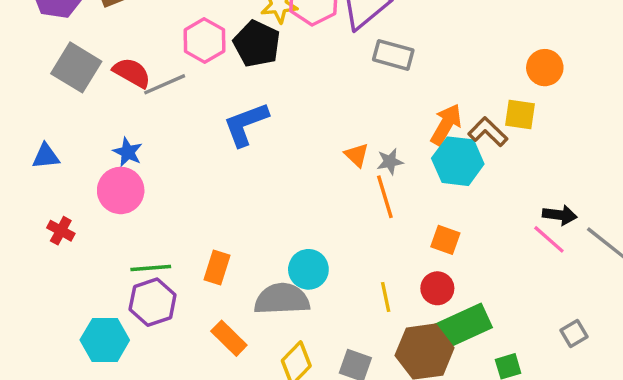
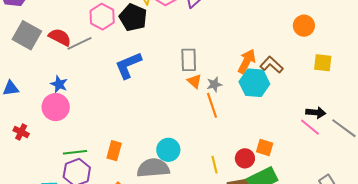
gray rectangle: (393, 55) -> (189, 60), moved, turned 75
yellow square: (520, 114) -> (323, 63), moved
orange square: (445, 240) -> (265, 148), moved

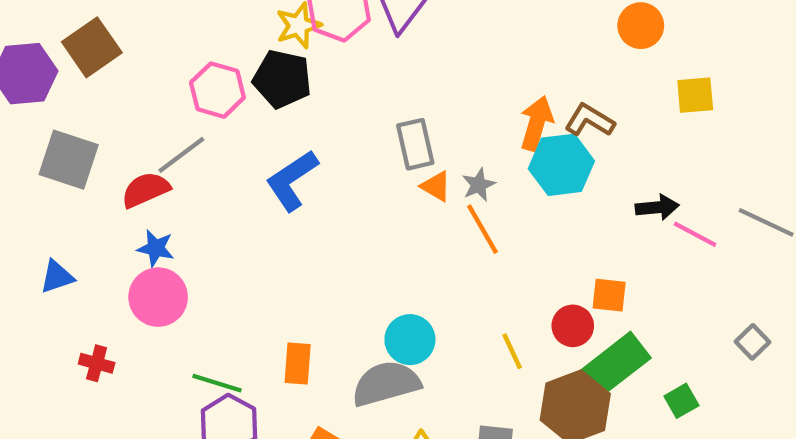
red semicircle: (60, 37) -> (146, 190), moved, turned -40
black arrow: (316, 112) -> (657, 207), moved
green line: (75, 152) -> (217, 383), turned 35

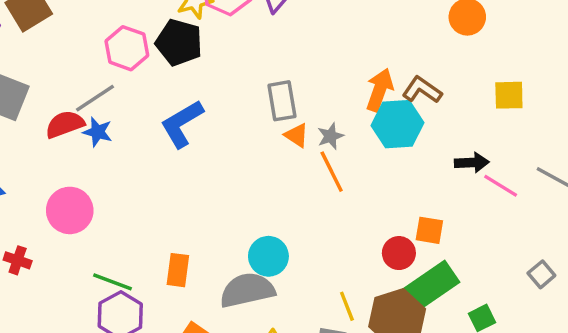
yellow square: (695, 95) -> (509, 95), moved
blue star: (156, 248) -> (98, 132), moved
yellow line: (512, 351) -> (347, 306), moved

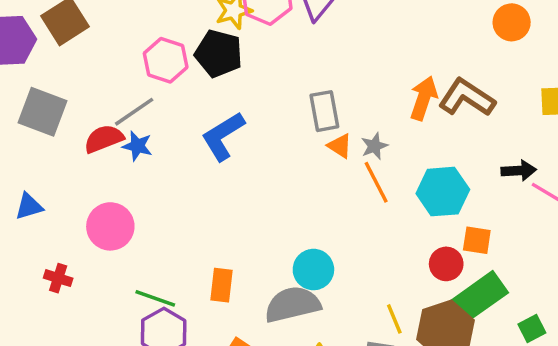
brown L-shape: (422, 90) -> (467, 98), size x1.4
cyan hexagon: (397, 124) -> (443, 192), moved

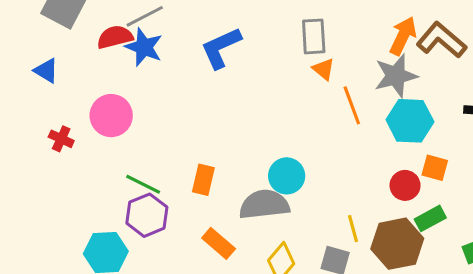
blue star: (137, 146) -> (144, 47), size x1.4
gray star: (374, 146) -> (396, 76), moved, size x1.8
blue triangle: (29, 206) -> (46, 71), moved, turned 40
red cross: (58, 278) -> (61, 139), moved
green rectangle: (479, 297) -> (430, 218), size x0.6

